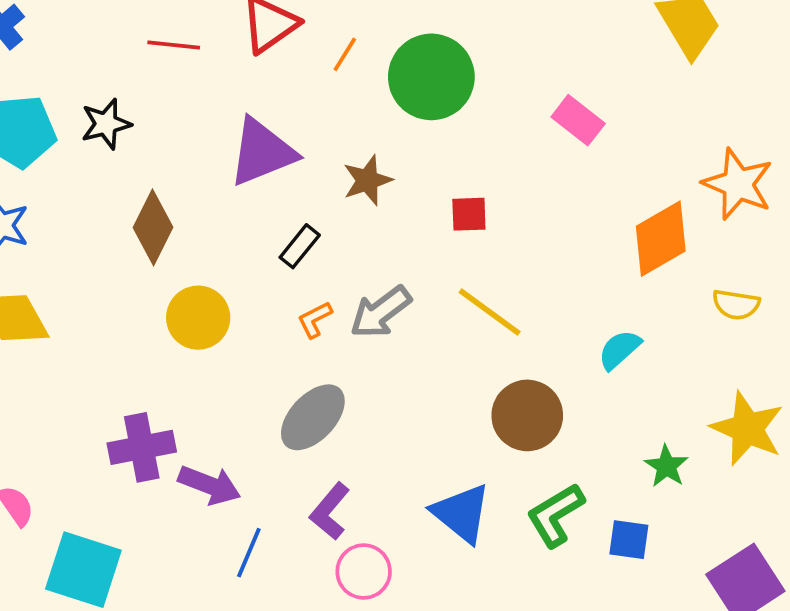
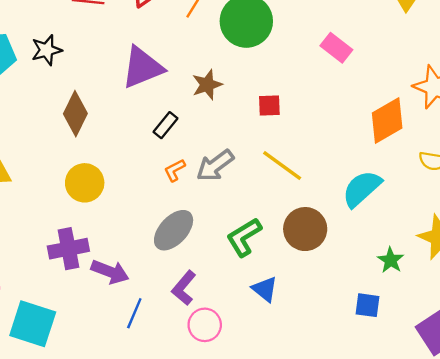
yellow circle: (198, 318) -> (85, 183), moved
cyan semicircle: (619, 350) -> (362, 189), size x1.5
blue triangle: (461, 513) -> (265, 289), size x0.7
green L-shape: (555, 515) -> (244, 237), moved

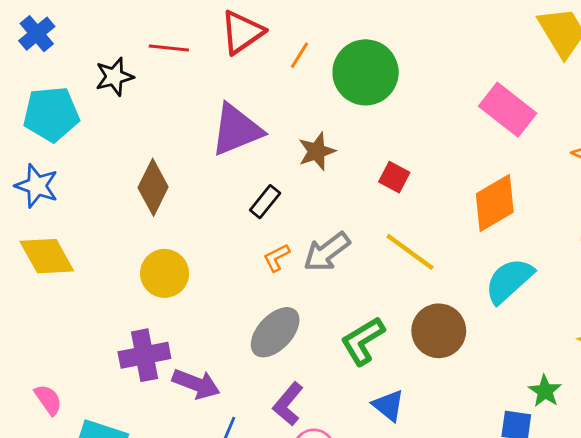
pink rectangle: (336, 48) -> (508, 110), moved, size x1.4
black star: (47, 50) -> (114, 77), moved
red square: (269, 105) -> (394, 177), turned 30
orange diamond: (387, 120) -> (495, 203), moved
green star: (391, 260) -> (545, 391), moved

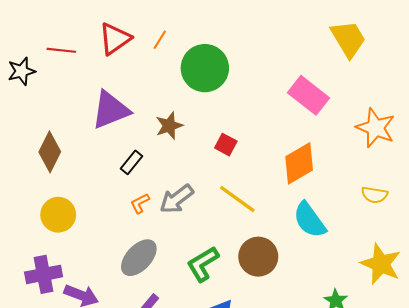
orange line: (300, 55) -> (160, 40), moved
cyan semicircle: (509, 281) -> (310, 220), turned -84

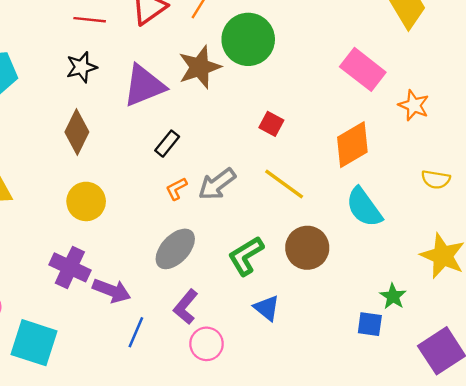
black star: (22, 71) -> (81, 67), moved
brown star: (169, 126) -> (200, 67), moved, size x1.4
orange star: (376, 128) -> (414, 105), moved, size x0.7
purple cross: (44, 274) -> (70, 267), turned 36

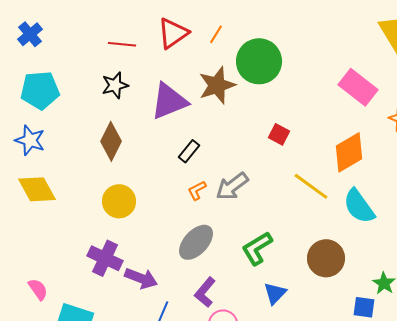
yellow line: (284, 184) -> (311, 186), moved
brown circle: (307, 248) -> (326, 258), moved
blue triangle: (267, 308) -> (275, 293), turned 35

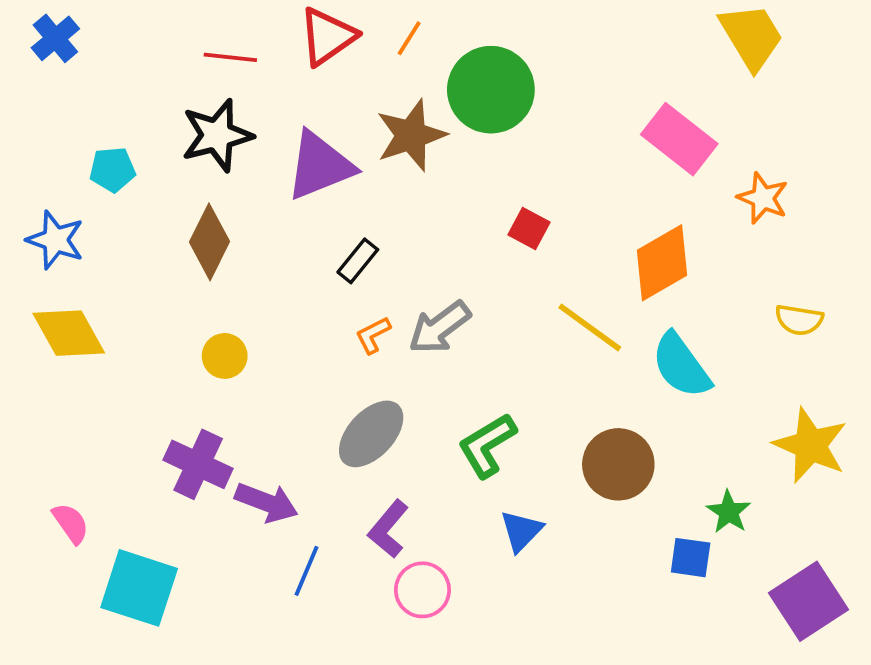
black star: (115, 85) -> (217, 135), size x1.4
cyan pentagon: (40, 90) -> (112, 170), moved, size x0.6
yellow circle: (119, 201) -> (225, 356), size x0.7

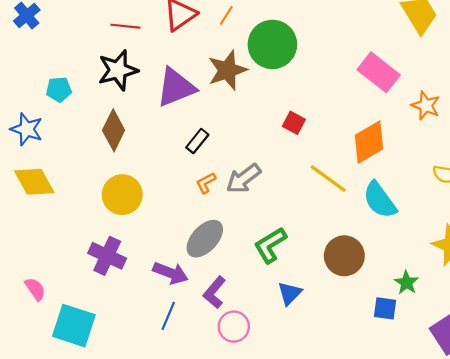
yellow circle: (225, 356) -> (122, 195), size x1.6
purple arrow: (267, 502) -> (170, 273), moved

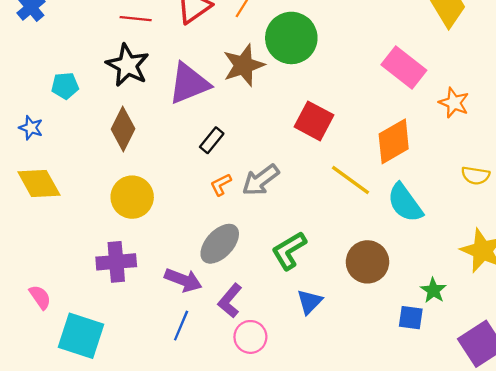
black star: (118, 70) -> (128, 65), turned -30
red square: (294, 123) -> (314, 121), size x1.6
blue star: (27, 129) -> (31, 128), size x0.7
purple cross: (107, 256) -> (116, 262), turned -30

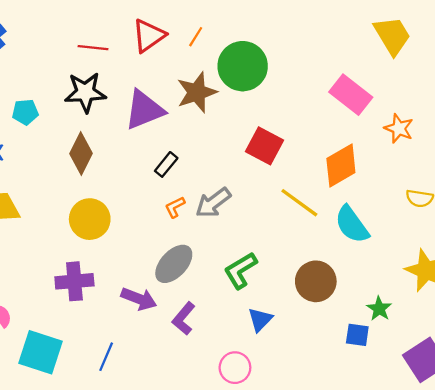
black star: (128, 65) -> (85, 92), turned -30
blue line: (181, 326) -> (106, 357), moved
pink circle: (250, 337) -> (235, 368), moved

